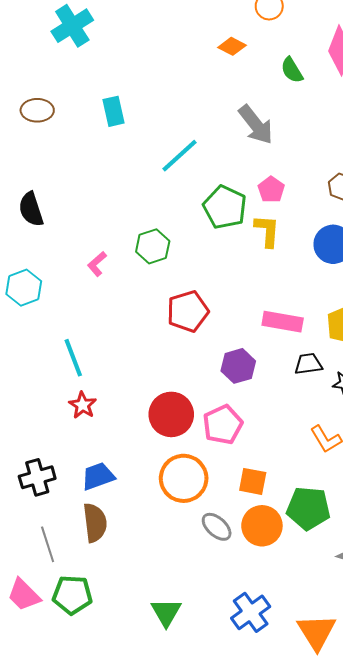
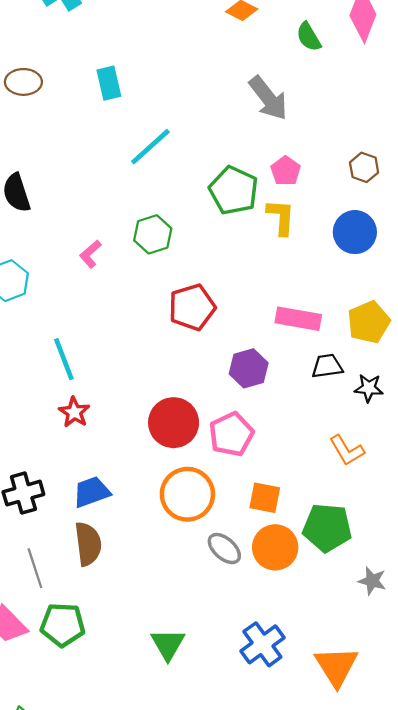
cyan line: (179, 156) -> (150, 147), moved

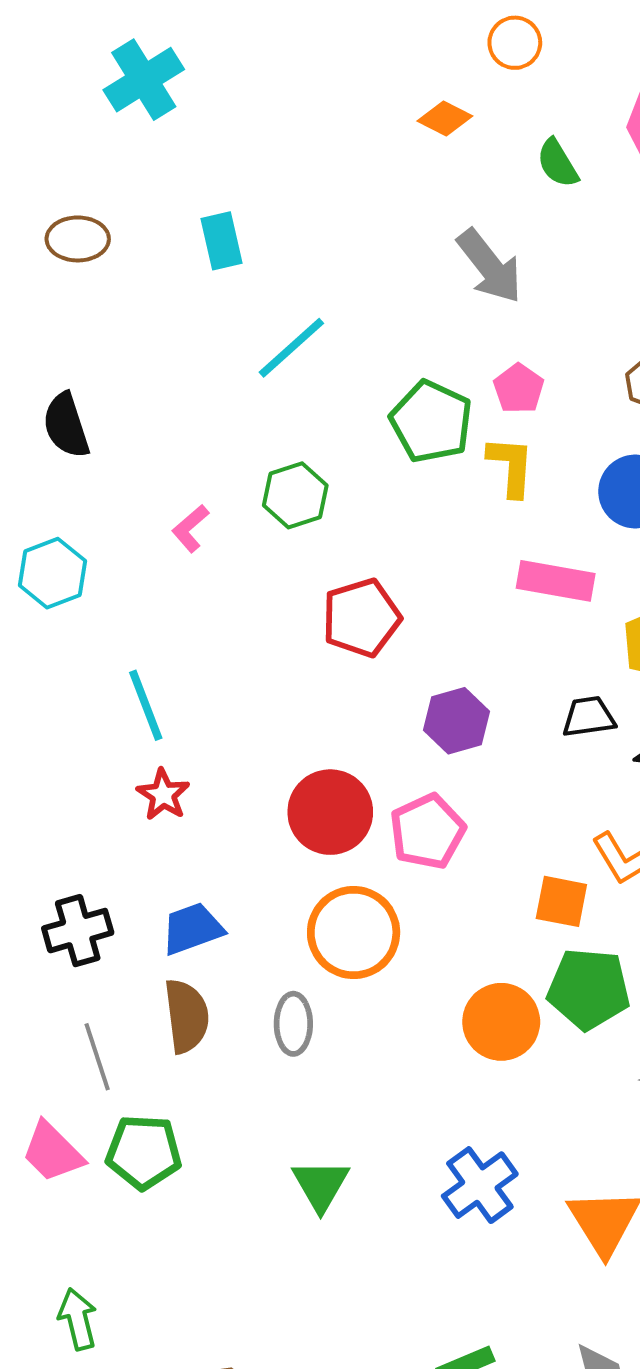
pink rectangle: (298, 319) -> (556, 581), moved
orange square: (265, 498) -> (561, 901), moved
gray ellipse: (224, 549) -> (293, 1024), moved, turned 48

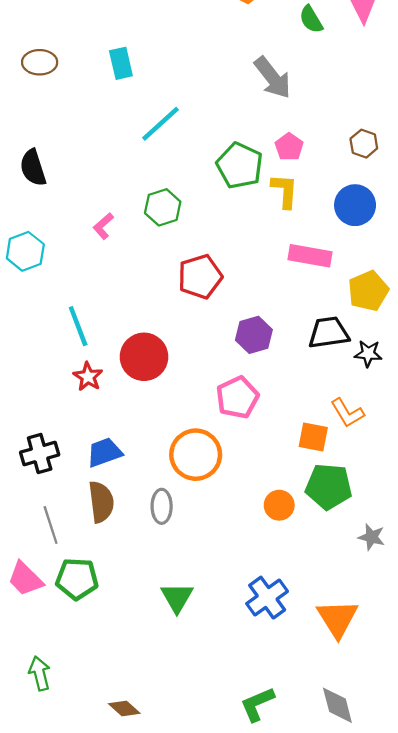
black trapezoid: (589, 717) -> (329, 333), size x1.4
red circle: (330, 812) -> (144, 357), moved
orange circle: (501, 1022) -> (279, 505), size x0.7

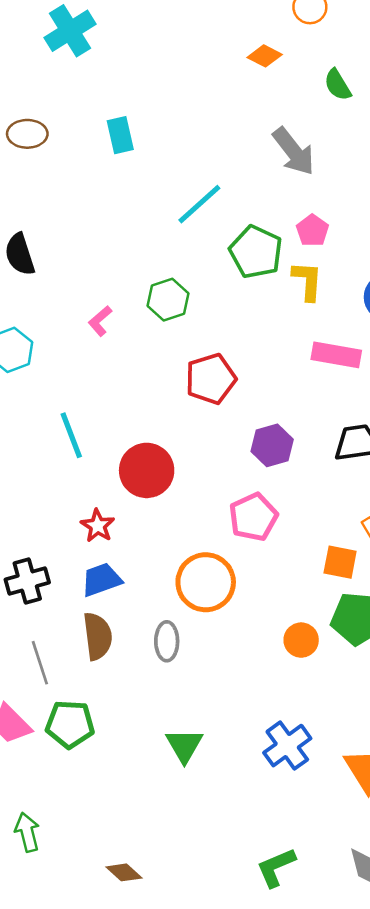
cyan line: (160, 124) -> (199, 204), moved
red star: (88, 377) -> (98, 526), moved

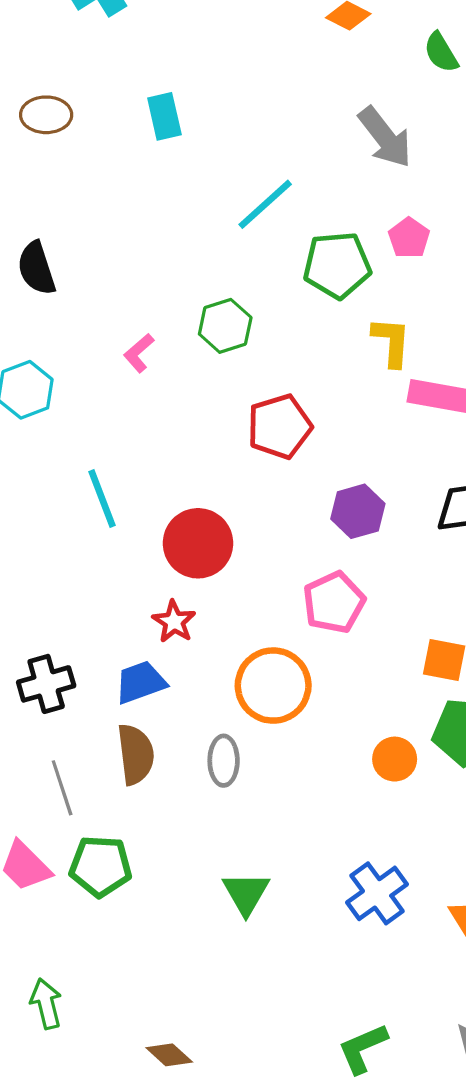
green pentagon: (256, 252) -> (337, 265), turned -30
yellow L-shape: (307, 281) -> (391, 342), moved
red star: (98, 526) -> (174, 622), moved

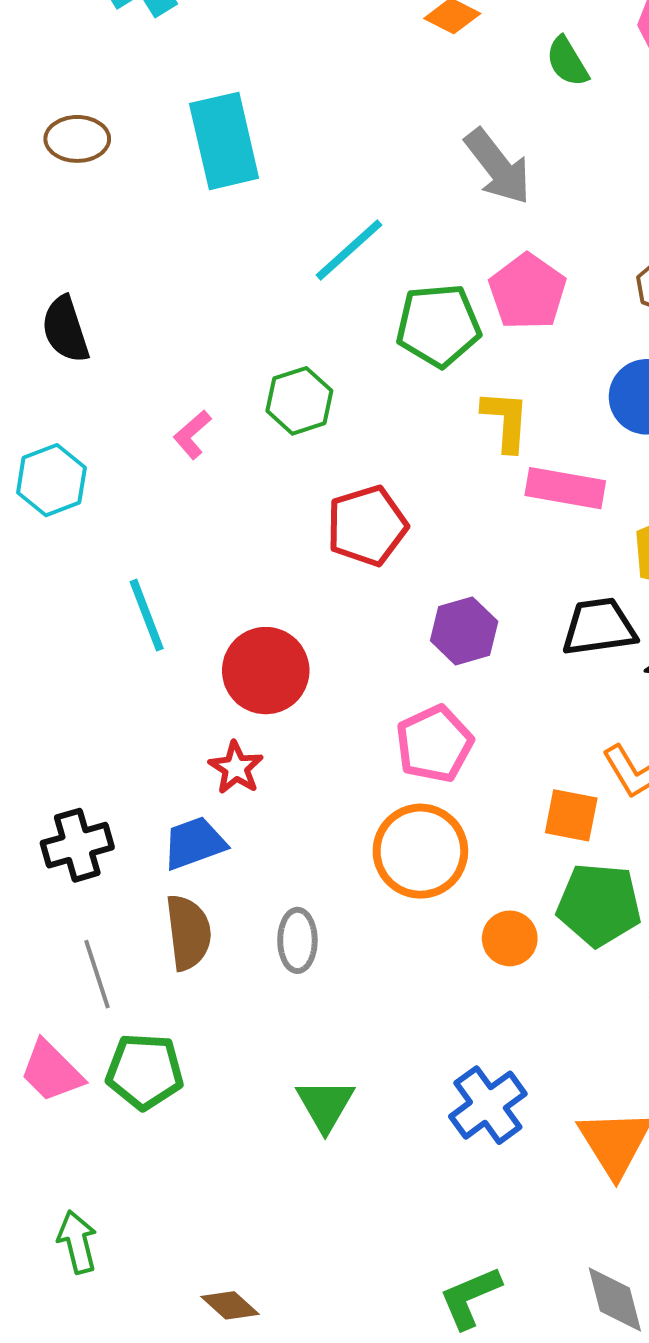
cyan rectangle: (164, 116) -> (224, 141), size x1.6
pink pentagon: (409, 238) -> (528, 292), size x1.5
orange circle: (273, 686) -> (420, 851), moved

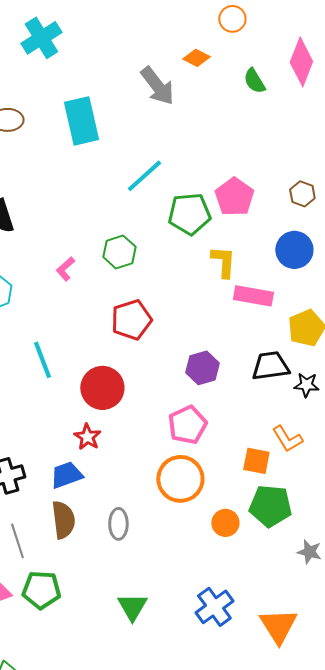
gray arrow: (498, 167) -> (157, 86), moved
red pentagon: (367, 526) -> (131, 320), moved

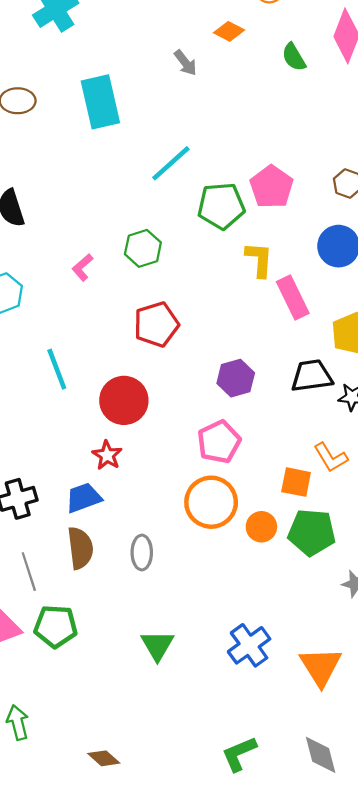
gray arrow: (157, 86) -> (185, 63), size x0.6
pink rectangle: (253, 296) -> (293, 298), turned 54
orange circle: (225, 523) -> (261, 527), moved

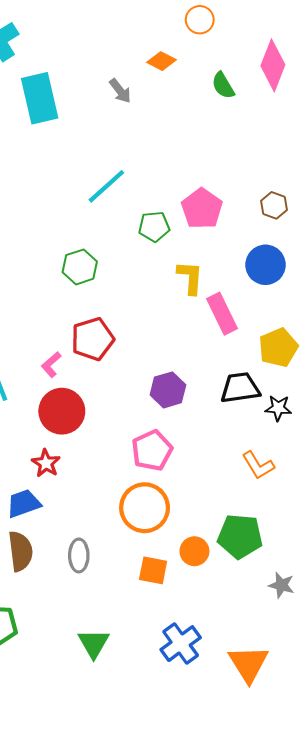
cyan rectangle: (100, 102) -> (40, 98), moved
green pentagon: (221, 206) -> (154, 227), size x0.7
pink L-shape: (82, 267) -> (51, 365), moved
orange square: (296, 482) -> (153, 570), moved
orange circle: (261, 527) -> (194, 551), moved

